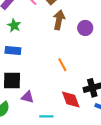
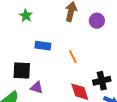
blue rectangle: (13, 51) -> (43, 46), moved

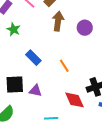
blue rectangle: (43, 46) -> (33, 58), turned 42
purple triangle: (37, 88) -> (35, 91), moved

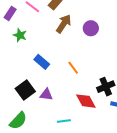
brown arrow: (58, 21) -> (64, 24), turned 30
black square: (15, 85) -> (25, 90), turned -30

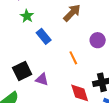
purple circle: (91, 28) -> (98, 40), moved
blue rectangle: (42, 62) -> (44, 36), moved

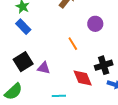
blue rectangle: (44, 36) -> (23, 27), moved

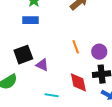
purple circle: (95, 24) -> (99, 52), moved
blue rectangle: (23, 27) -> (31, 20), turned -56

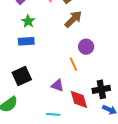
purple circle: (99, 52) -> (86, 47), moved
purple triangle: (42, 65) -> (57, 86), moved

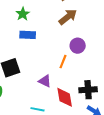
blue rectangle: (26, 41) -> (28, 35), moved
orange line: (73, 64) -> (63, 62), turned 40

